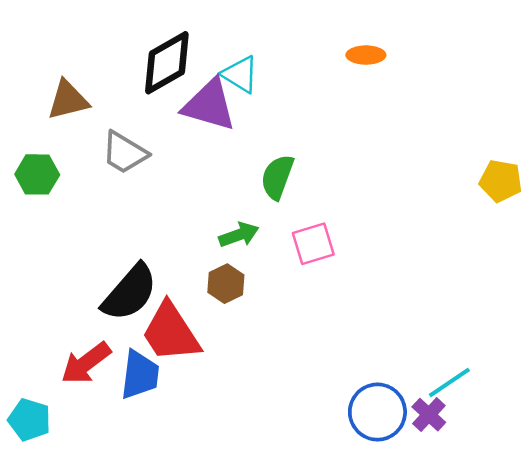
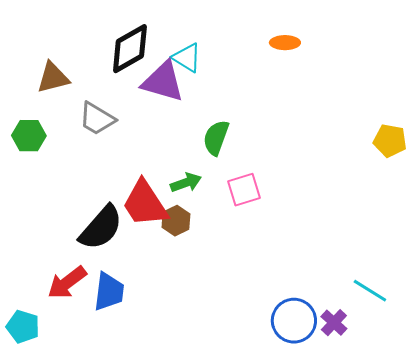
red trapezoid: (171, 332) -> (145, 204), moved
cyan line: (449, 382) -> (370, 291), moved, turned 66

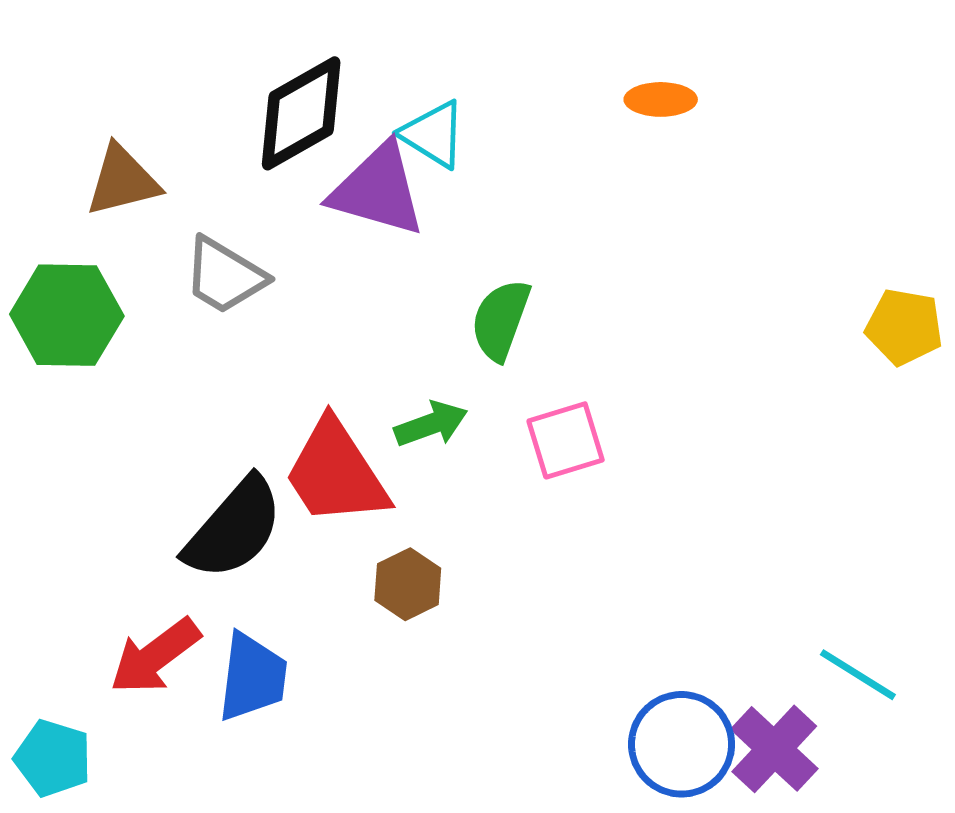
green hexagon: (29, 136) -> (67, 315), size x1.4
brown hexagon: (176, 221) -> (408, 584), moved
purple cross: (334, 323) -> (774, 749), size x1.4

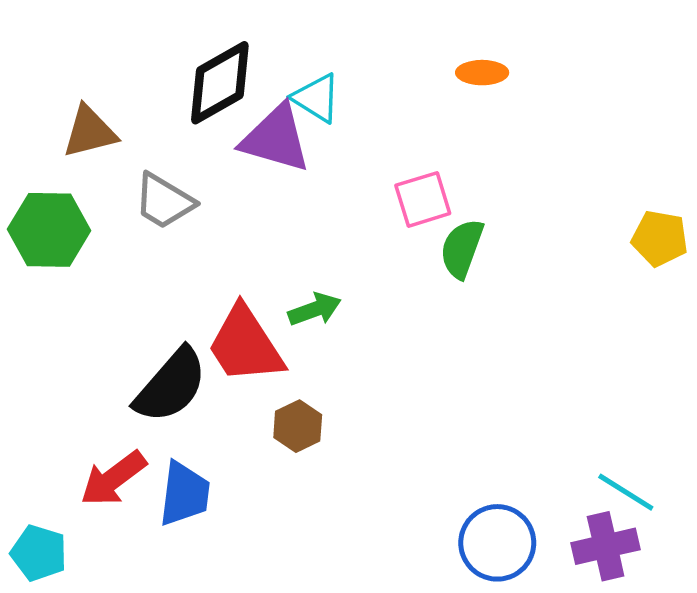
green semicircle: (501, 320) -> (462, 249), moved
pink square: (566, 440) -> (423, 199), moved
purple cross: (774, 749) -> (606, 546), moved, turned 34

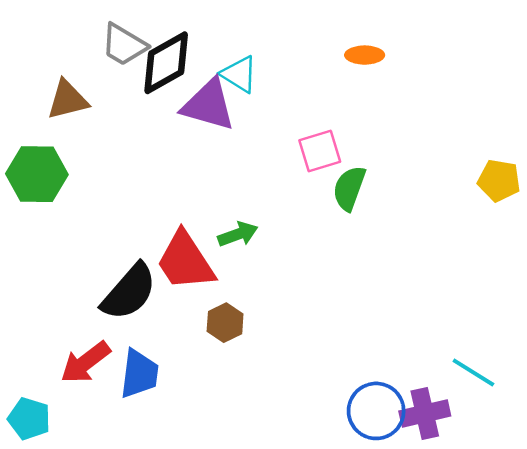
gray trapezoid: (164, 201) -> (124, 45), moved
purple cross: (606, 546) -> (425, 414), moved

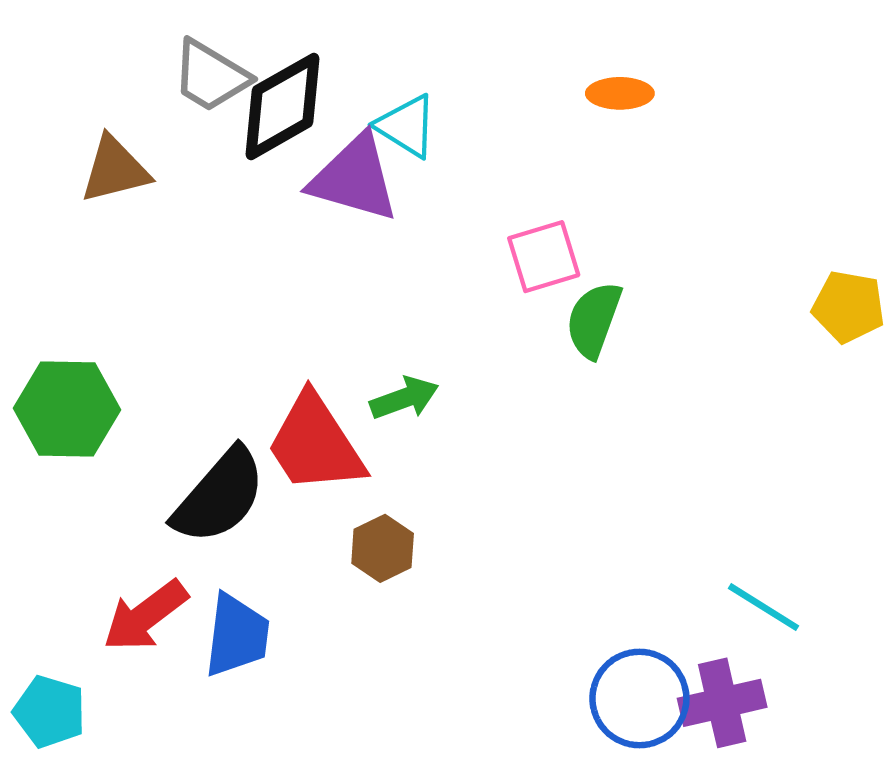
green hexagon: (37, 174) -> (67, 409), moved
cyan line: (473, 373) -> (764, 607), moved

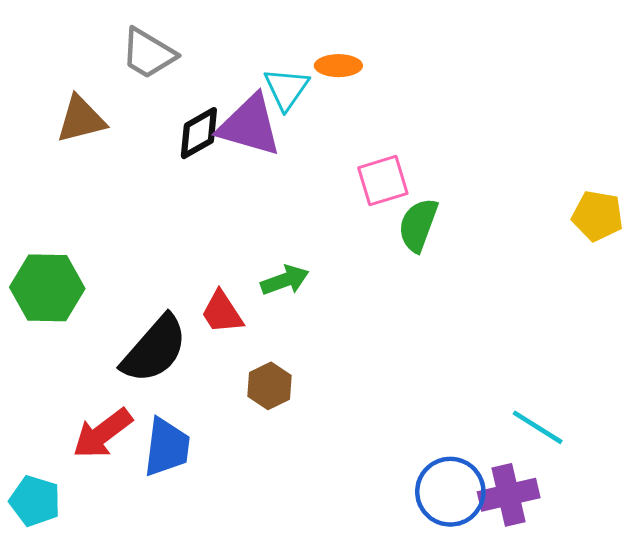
orange ellipse: (620, 93) -> (338, 66), moved
black diamond: (282, 106) -> (199, 133), moved, size x0.7
cyan triangle: (407, 126) -> (286, 89), turned 33
red trapezoid: (315, 444) -> (222, 312), size x0.6

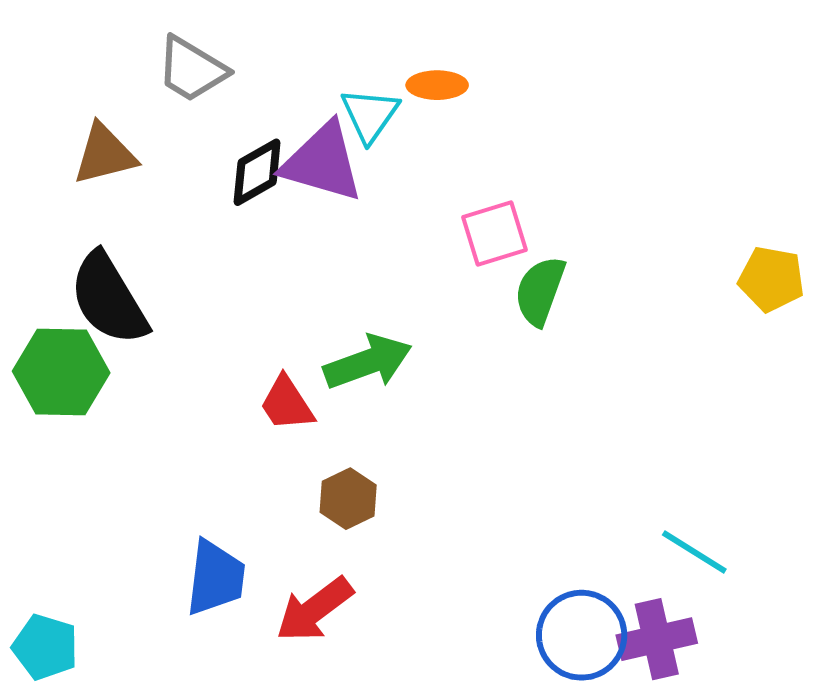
green arrow: (285, 280) -> (368, 362), size x1.4
black semicircle: (155, 349) -> (109, 299), moved, turned 108
red arrow: (102, 433) -> (314, 609), moved

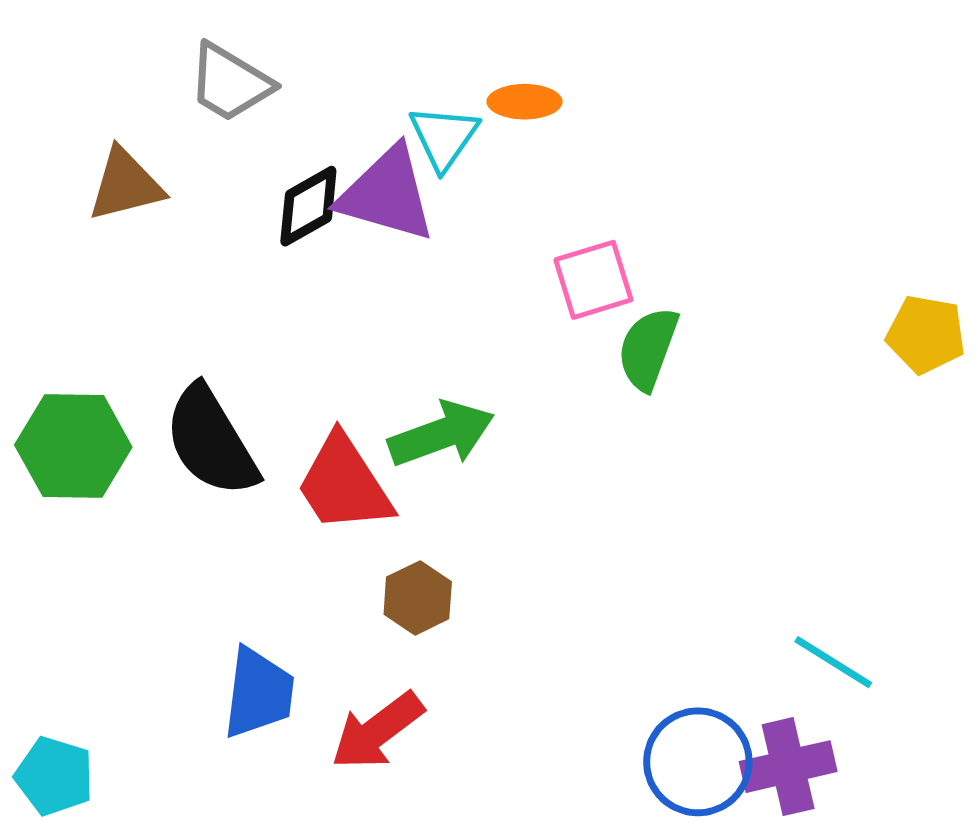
black semicircle: (109, 299) -> (211, 441), moved
red trapezoid: (287, 404) -> (344, 484), size x1.5

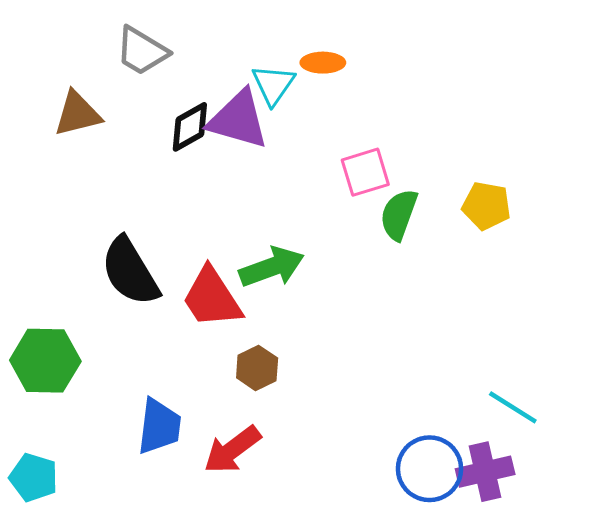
yellow pentagon: (926, 334) -> (486, 206), moved
green hexagon: (73, 446) -> (45, 361), moved

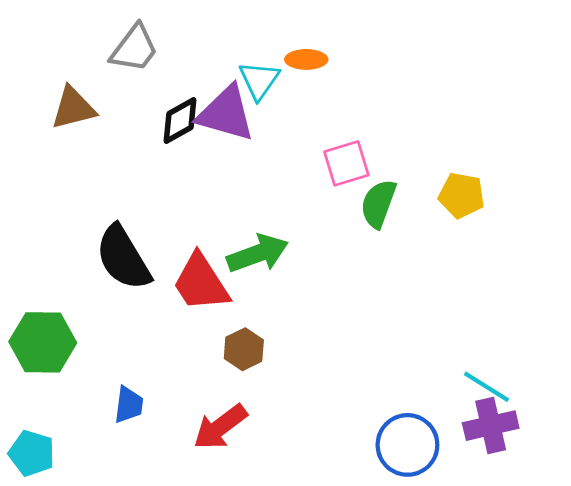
gray trapezoid: (142, 51) -> (134, 48), turned -84
blue trapezoid: (159, 426) -> (129, 405), moved, size x0.7
purple cross: (485, 472) -> (491, 426), moved

